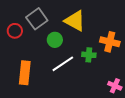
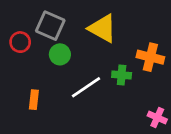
gray square: (37, 19) -> (50, 26), turned -30
green circle: (55, 40) -> (60, 54), moved
orange rectangle: (25, 73) -> (34, 100), size x0.6

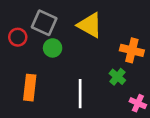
green cross: (122, 75) -> (117, 77), moved, turned 35
white line: (86, 87) -> (80, 94), moved, turned -56
orange rectangle: (34, 100) -> (30, 88), size x1.5

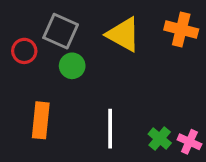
orange cross: (132, 50) -> (181, 29), moved
green cross: (117, 77) -> (160, 139), moved

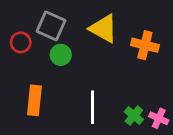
orange cross: (181, 29) -> (145, 45), moved

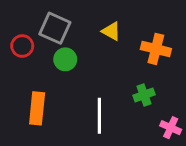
yellow triangle: (104, 29) -> (111, 31), size x0.6
green cross: (134, 116) -> (144, 95), moved, turned 30

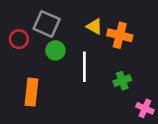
orange cross: (156, 49) -> (120, 35), moved
white line: (99, 116) -> (84, 67), moved

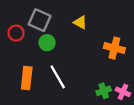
orange cross: (120, 35) -> (114, 48), moved
white line: (84, 67) -> (58, 77), moved, turned -30
green cross: (122, 81) -> (104, 91), moved

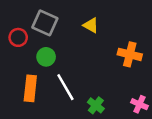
green circle: (47, 43) -> (46, 57), moved
green cross: (104, 91) -> (96, 105), moved, turned -32

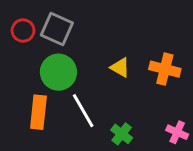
yellow triangle: (91, 25) -> (120, 68), moved
red circle: (18, 37) -> (23, 31), moved
green circle: (46, 57) -> (58, 72), size x1.5

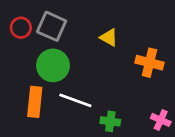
yellow triangle: (120, 68) -> (109, 37), moved
white line: (83, 111) -> (75, 100), turned -40
green cross: (122, 134) -> (110, 121), turned -30

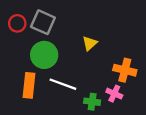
yellow triangle: (109, 37) -> (90, 43), moved, turned 49
orange cross: (149, 63) -> (125, 70), moved
pink cross: (161, 120) -> (114, 94), moved

